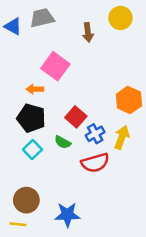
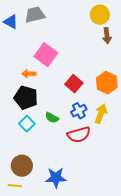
brown arrow: (88, 32) -> (107, 36), moved
red square: (76, 117) -> (74, 84), moved

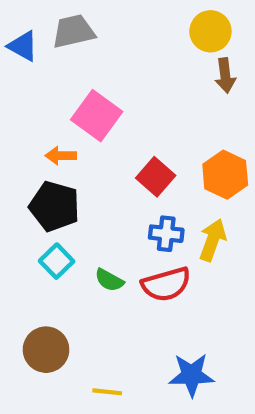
blue cross: (79, 111) -> (166, 234), turned 35
green semicircle: (52, 118) -> (109, 280), moved
blue star: (56, 178) -> (191, 375), moved
yellow line: (15, 186) -> (107, 392), moved

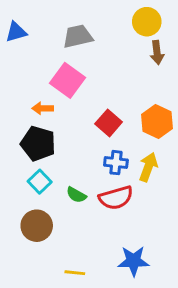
gray trapezoid: (73, 31) -> (78, 36), moved
blue triangle: (23, 46) -> (16, 32), turned -45
brown circle: (46, 350) -> (37, 226), moved

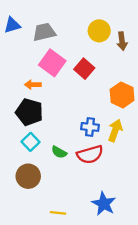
yellow circle: (147, 22) -> (99, 31), moved
gray trapezoid: (78, 36) -> (44, 32), moved
red square: (109, 123) -> (84, 69), moved
blue star: (134, 261) -> (104, 204), turned 30

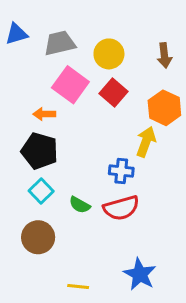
yellow circle: (99, 31) -> (109, 54), moved
orange hexagon: (122, 95) -> (164, 108), moved
yellow arrow: (115, 130) -> (146, 142), moved

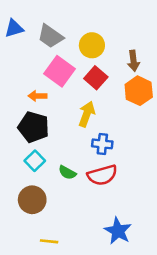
gray trapezoid: (60, 43) -> (50, 36), turned -132
brown arrow: (164, 55) -> (133, 61), moved
yellow arrow: (146, 142) -> (87, 114), moved
yellow line: (78, 287) -> (49, 241), moved

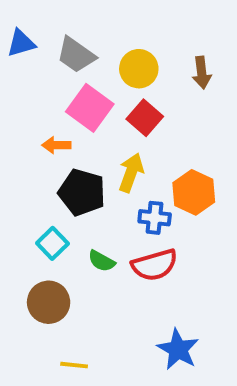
brown arrow: (133, 61) -> (202, 73), moved
orange hexagon: (139, 91) -> (194, 192), moved
black pentagon: (34, 127) -> (82, 192), moved

